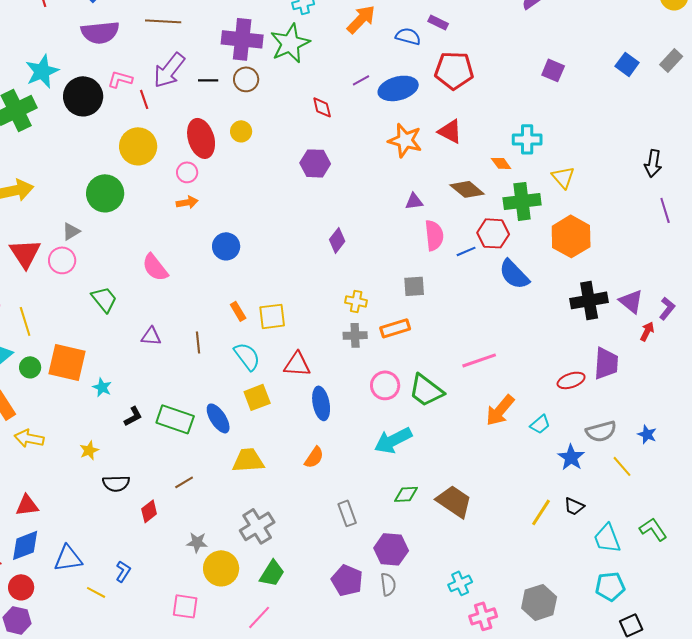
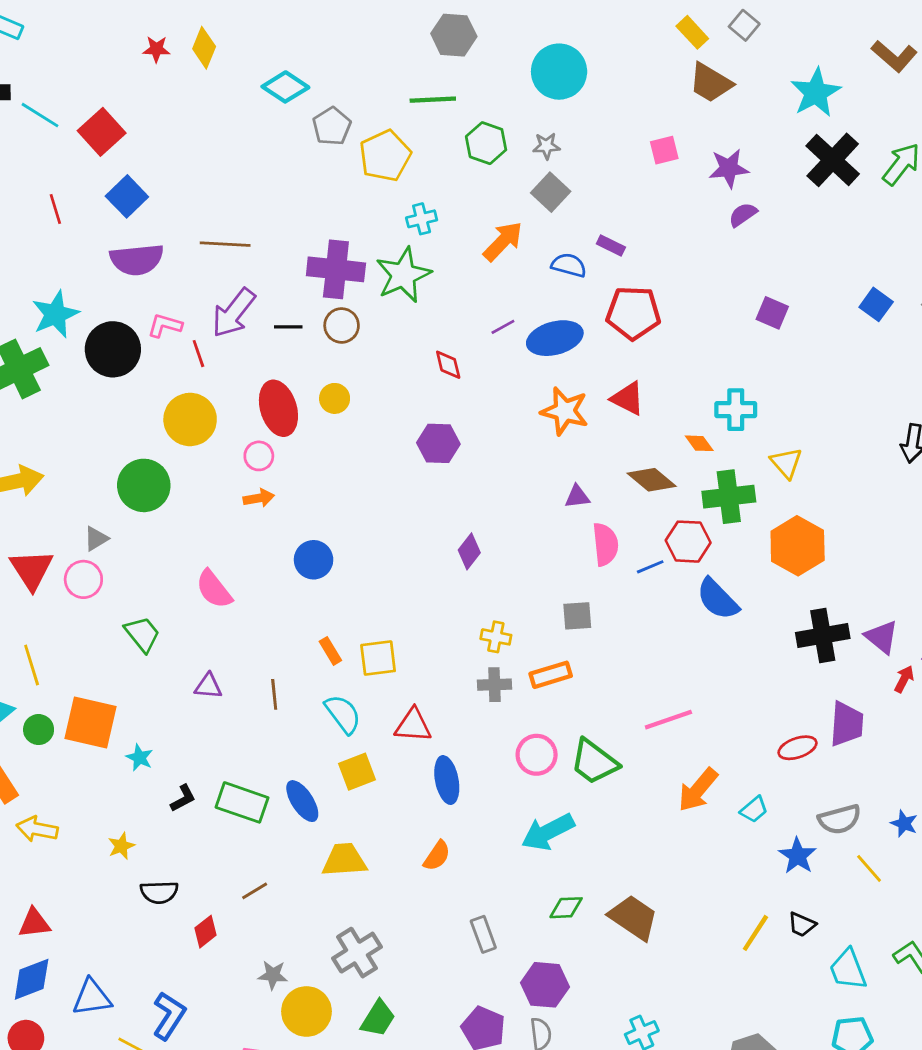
blue L-shape: (123, 571) -> (169, 1016), size x1.6

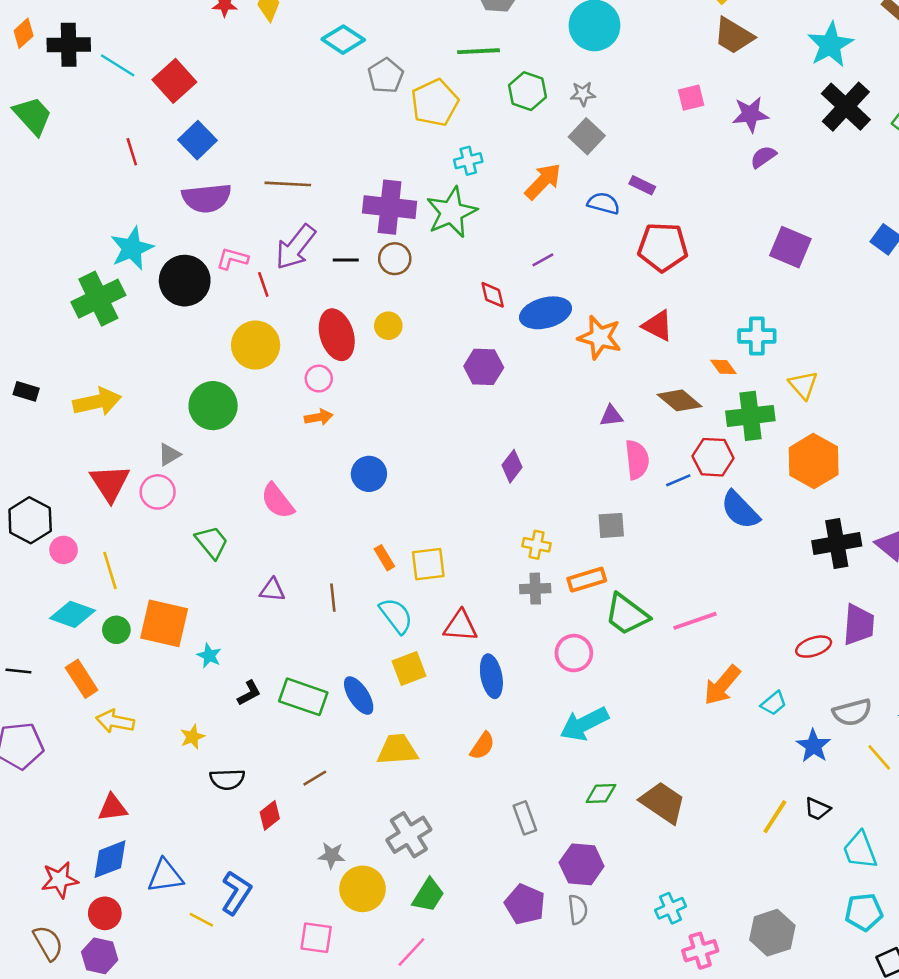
purple square: (772, 313) -> (790, 247), size x1.4
blue ellipse: (555, 338) -> (546, 313), moved
green trapezoid: (594, 762) -> (627, 614), moved

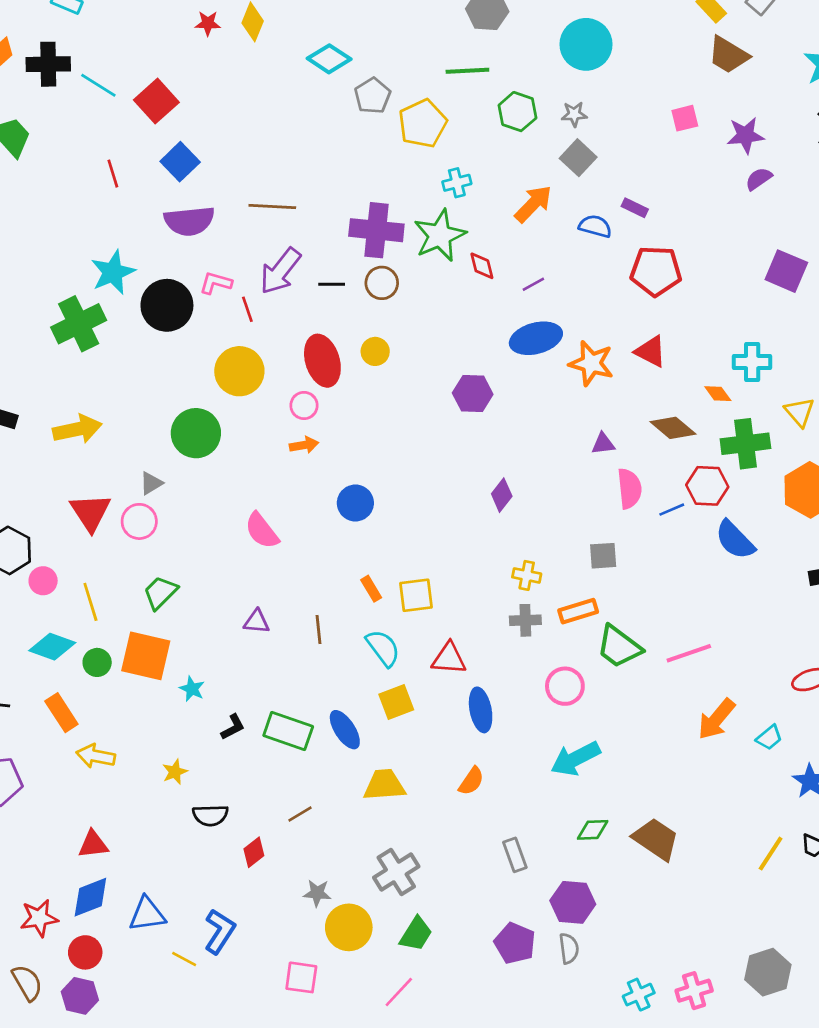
red diamond: (493, 295) -> (482, 266), moved
green trapezoid: (212, 542) -> (160, 593), moved, turned -96
cyan cross: (671, 908) -> (639, 995), moved

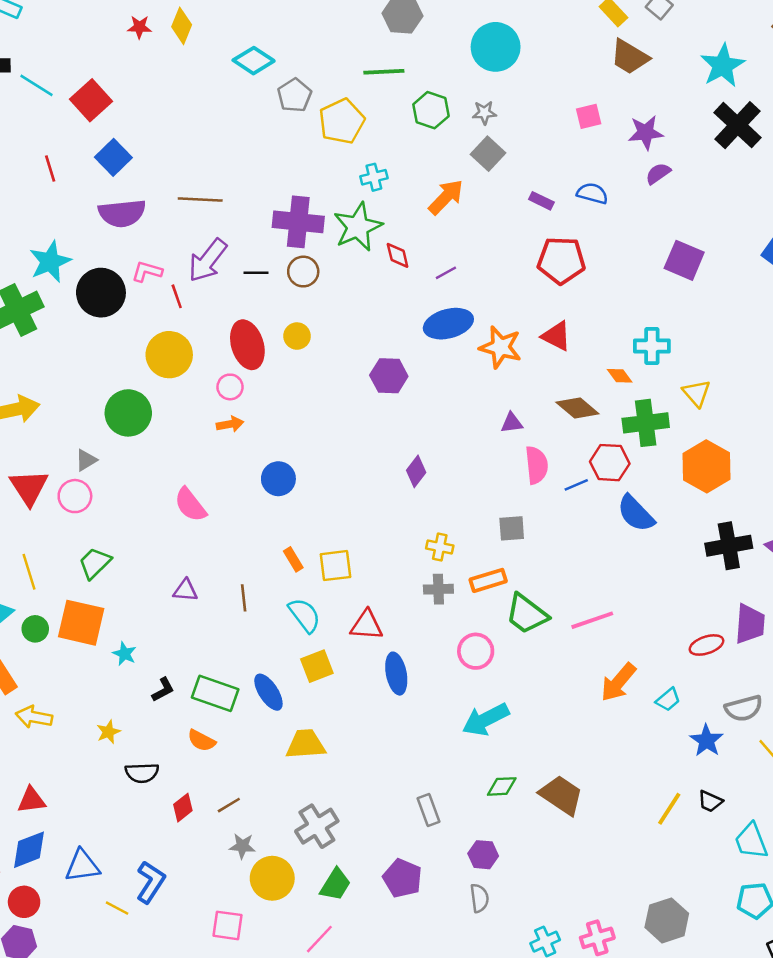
blue semicircle: (595, 226) -> (592, 193), moved
orange semicircle: (471, 781) -> (201, 741), moved, turned 84
brown line: (300, 814) -> (229, 805), moved
purple hexagon: (573, 902) -> (483, 855), size x0.7
purple pentagon: (515, 943) -> (402, 878), moved

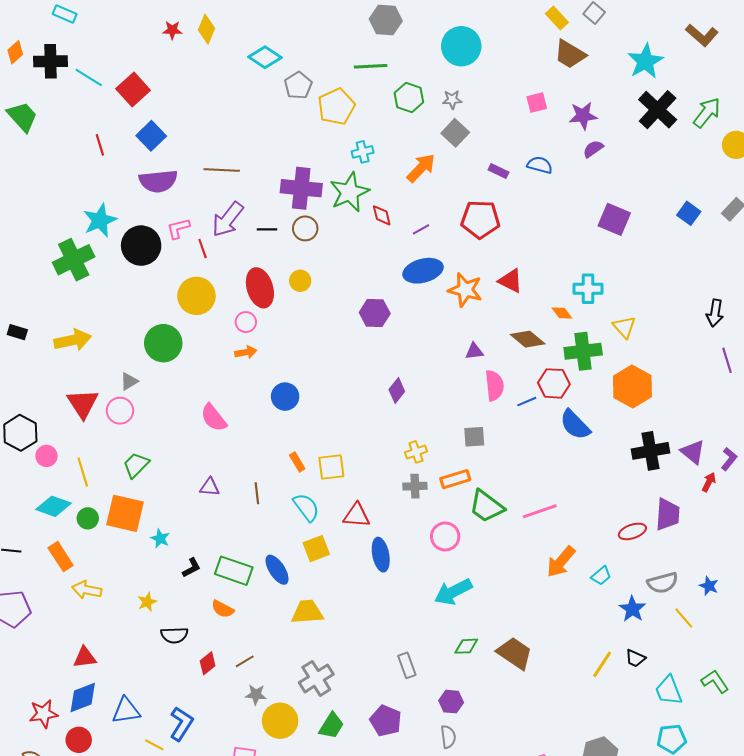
red pentagon: (561, 260) -> (480, 219), moved
pink L-shape: (147, 272) -> (178, 228), turned -30
yellow cross: (440, 547) -> (416, 452), turned -30

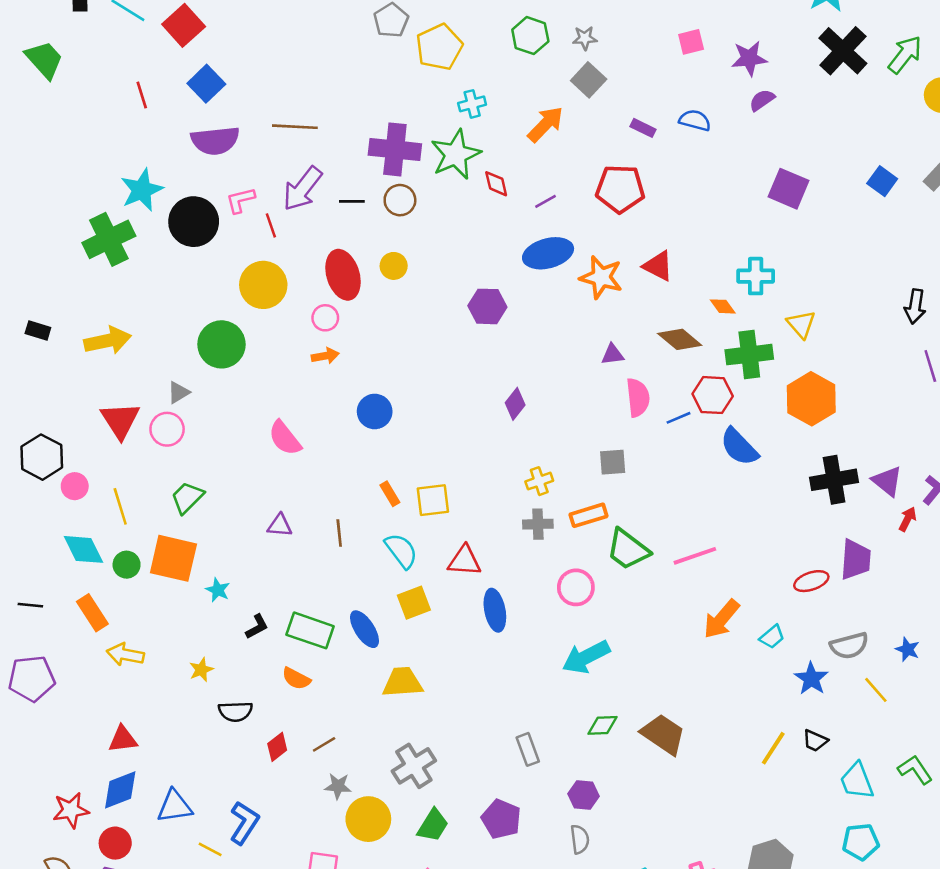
cyan diamond: (54, 506) -> (84, 549), turned 44

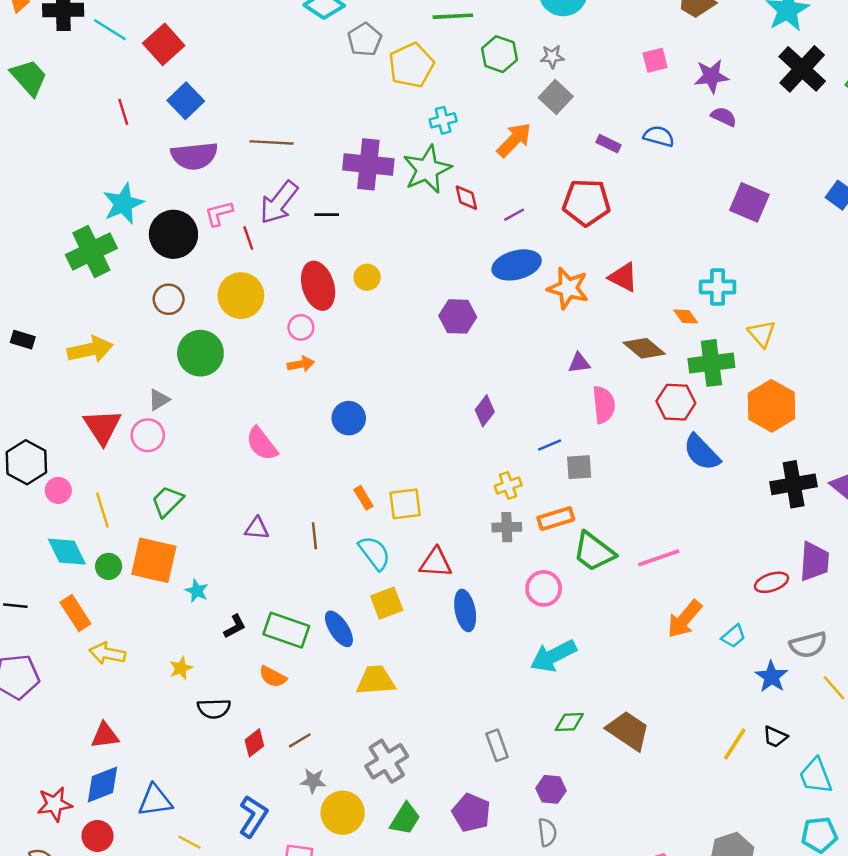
purple semicircle: (762, 100) -> (724, 117), turned 60
brown circle: (400, 200) -> (169, 299), moved
blue line: (678, 418) -> (550, 445), moved
blue L-shape: (244, 823) -> (253, 816), moved

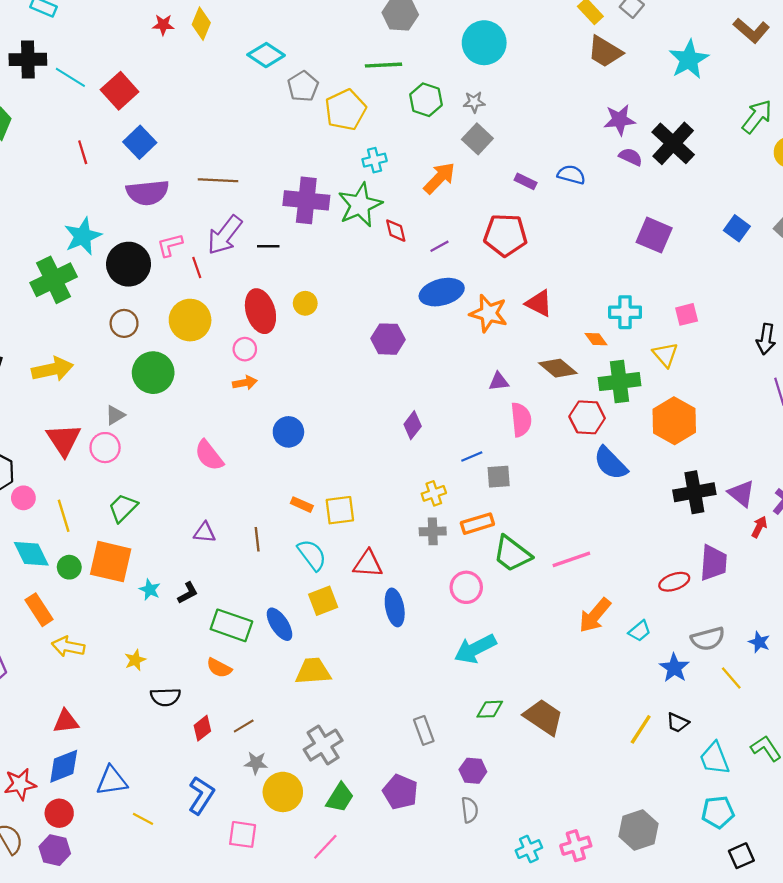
pink square: (655, 60) -> (687, 314), moved
black cross: (802, 69) -> (673, 143), moved
orange rectangle: (363, 498) -> (302, 505), turned -35
black L-shape: (235, 626) -> (188, 593), moved

